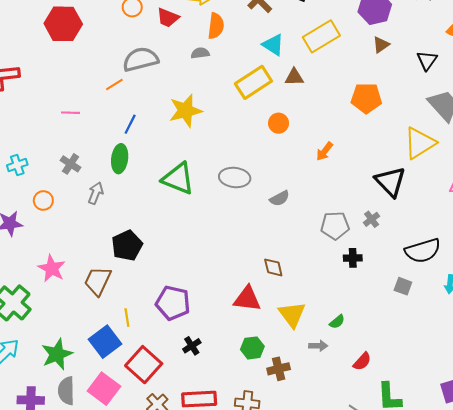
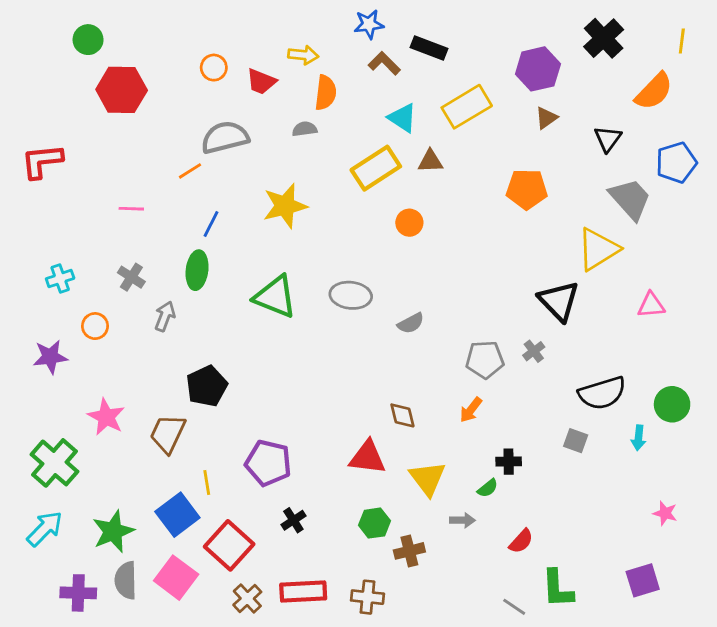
orange arrow: (325, 151) -> (471, 410), moved
black cross: (353, 258) -> (509, 462), moved

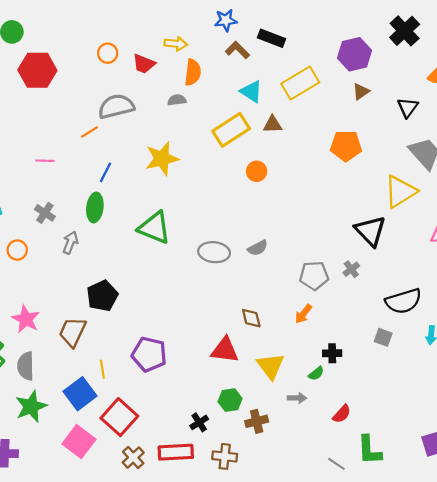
gray ellipse: (351, 295) -> (214, 252), moved
black cross: (293, 520) -> (199, 422), moved
gray semicircle: (126, 580) -> (26, 366), moved

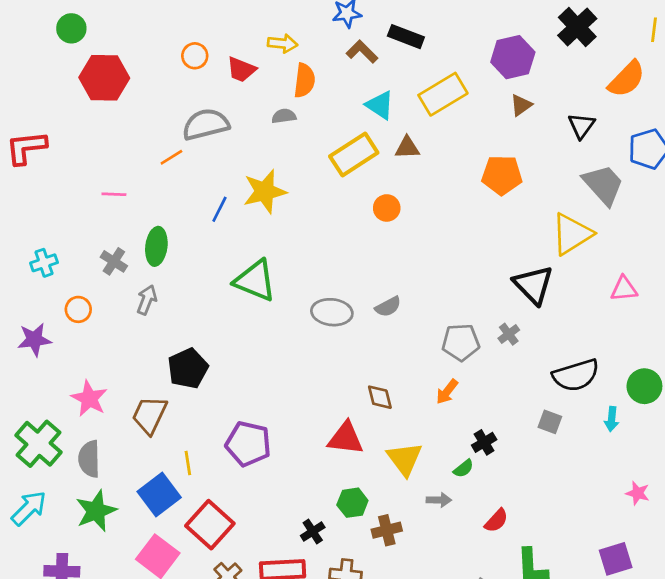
blue line: (106, 172) -> (219, 209), moved
green ellipse: (95, 207) -> (156, 246), moved
black cross: (332, 353) -> (484, 442), turned -30

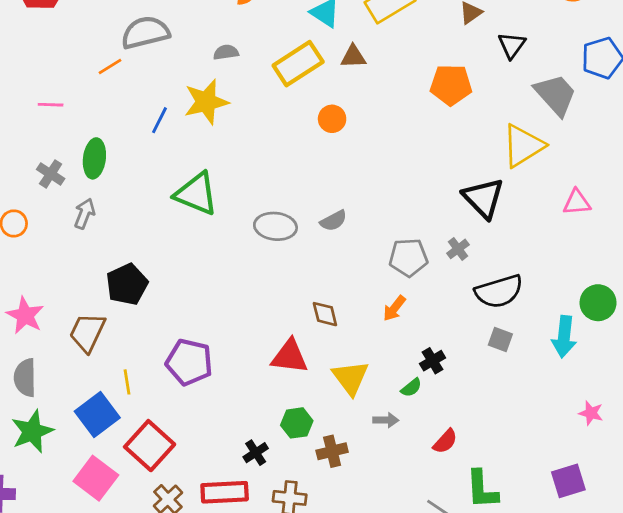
gray semicircle: (284, 116) -> (226, 52), moved
black triangle: (581, 126) -> (512, 45), moved
black semicircle: (576, 375) -> (499, 291), moved
cyan arrow: (612, 419) -> (564, 337), size x1.6

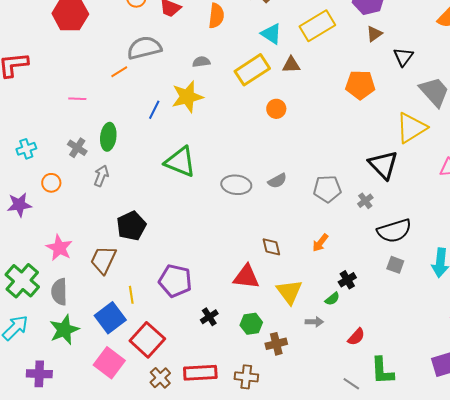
gray pentagon: (408, 257) -> (327, 189), moved
black cross: (256, 453) -> (209, 317), moved

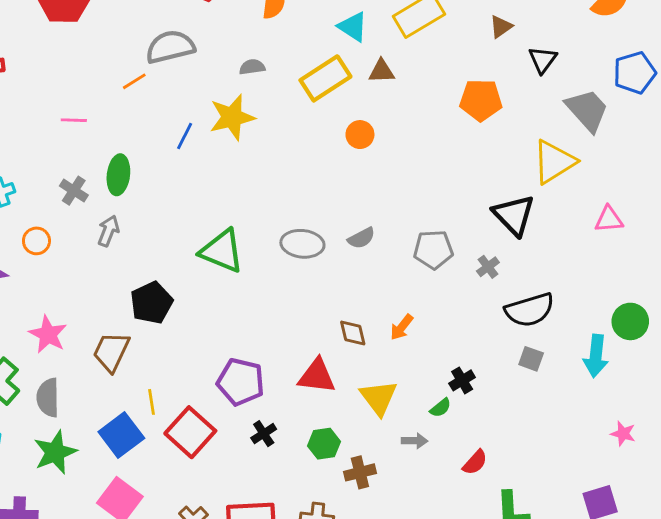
green triangle: (180, 162) -> (222, 251), moved
orange arrow: (320, 243) -> (402, 327), moved
purple pentagon: (175, 281) -> (241, 382), moved
red square: (147, 340) -> (190, 432), moved

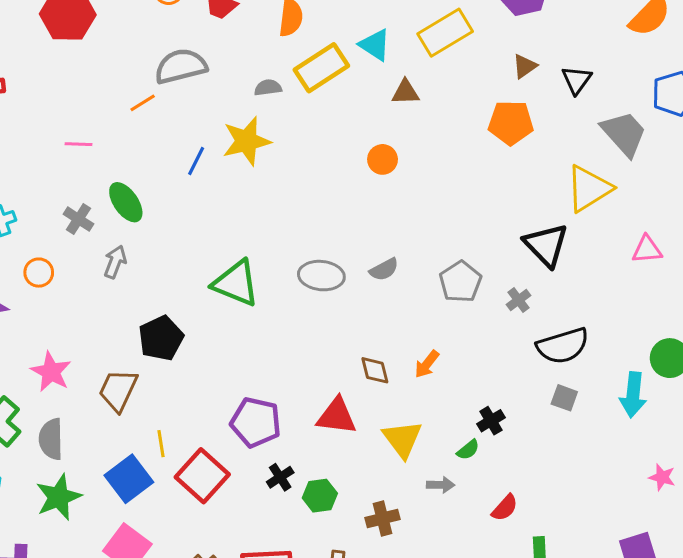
brown triangle: (501, 27) -> (525, 66), moved
yellow rectangle: (325, 78) -> (321, 68), moved
green ellipse: (118, 175) -> (126, 202), turned -42
gray pentagon: (433, 250) -> (460, 282), turned -30
green hexagon: (324, 444) -> (320, 496), moved

